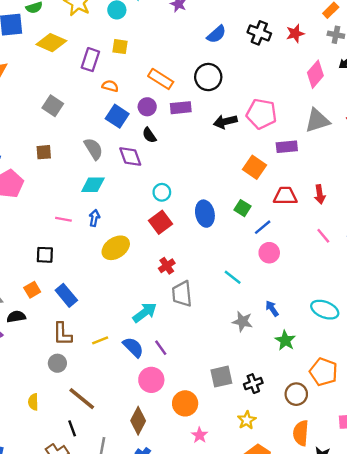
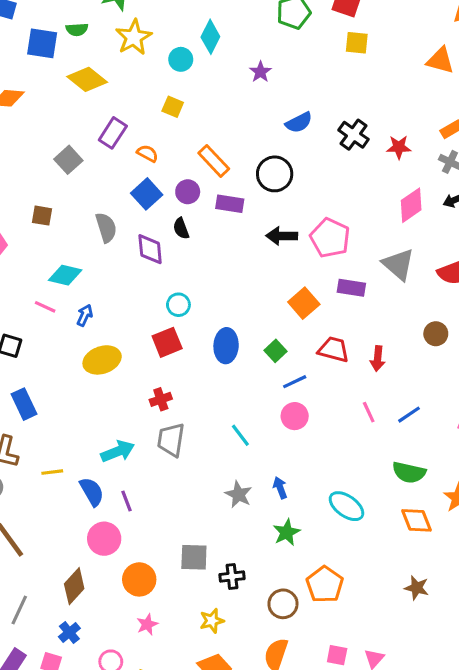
purple rectangle: (90, 60) -> (113, 133), moved
gray triangle: (317, 121) -> (398, 264), turned 44
cyan diamond: (93, 185) -> (65, 275), moved

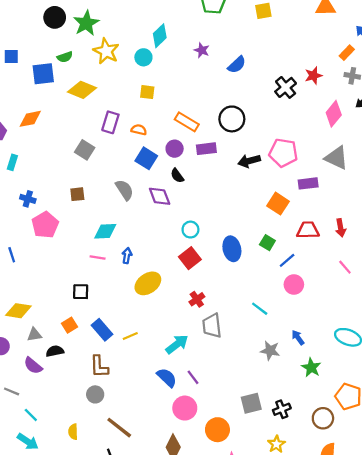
cyan diamond: (210, 37) -> (160, 36), turned 35
blue semicircle: (299, 122) -> (237, 65), moved
black cross: (354, 135) -> (286, 87), moved, turned 30
yellow line: (52, 472) -> (130, 336), moved

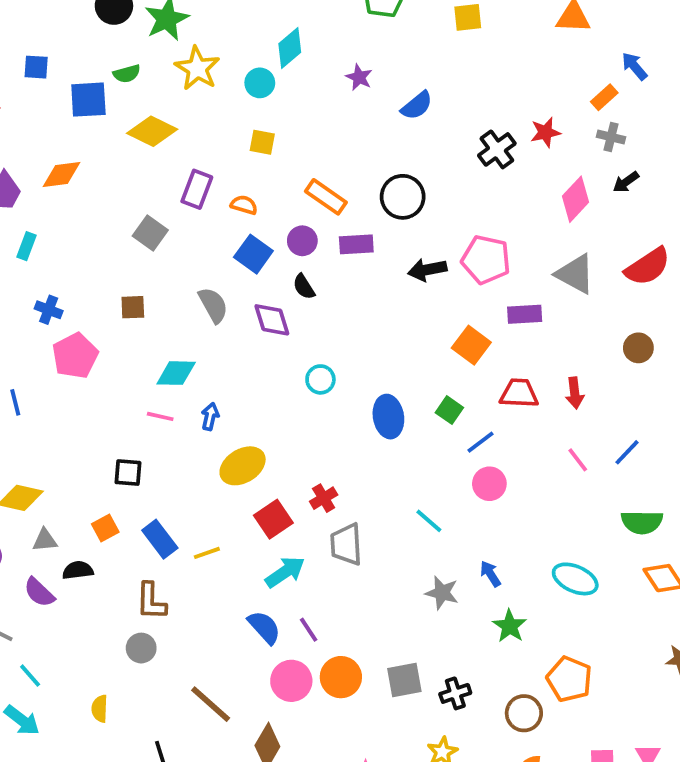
red square: (190, 258) -> (273, 519), moved
brown line: (119, 428) -> (211, 704), moved
orange circle: (217, 430) -> (341, 677), moved

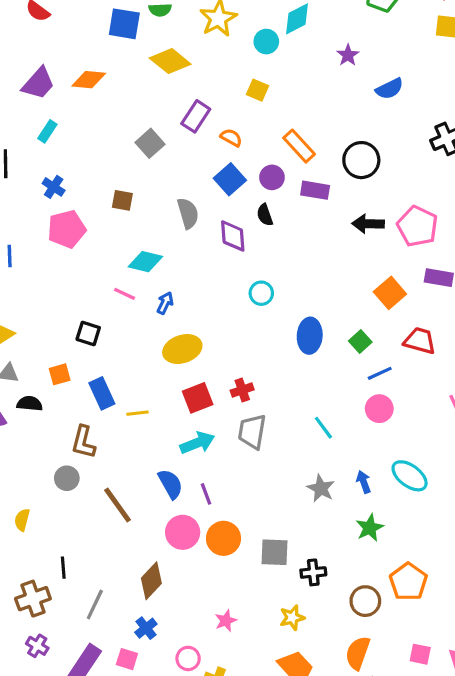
cyan ellipse: (575, 579) -> (410, 476), moved
brown line: (211, 704) -> (118, 505), moved

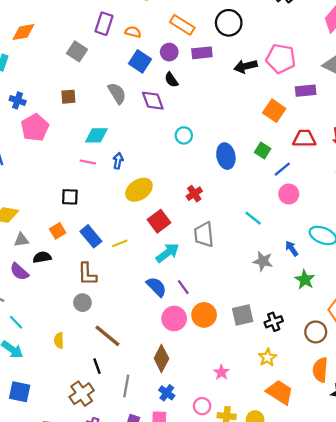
orange diamond: (89, 80) -> (23, 32), moved
red cross: (242, 390) -> (194, 194), moved
brown line: (118, 505) -> (107, 336), moved

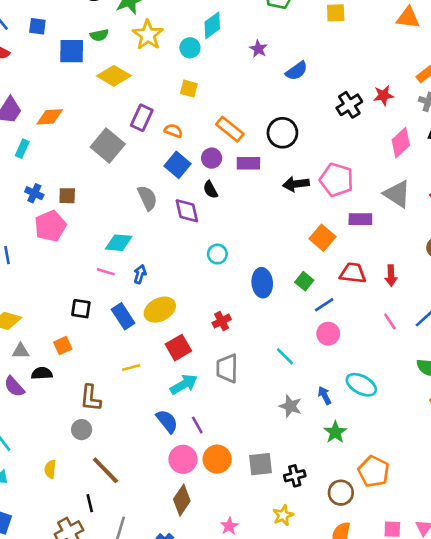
gray square: (77, 51) -> (108, 146), size x1.4
brown square: (68, 97) -> (67, 196), moved
blue rectangle: (91, 236) -> (123, 316), moved
brown diamond: (161, 358) -> (182, 500), moved

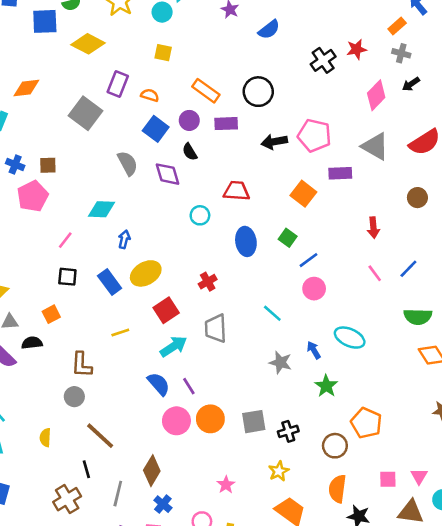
pink line: (106, 272) -> (65, 240), moved, turned -66
red trapezoid: (353, 273) -> (236, 191), moved
brown diamond: (182, 500) -> (152, 471), moved

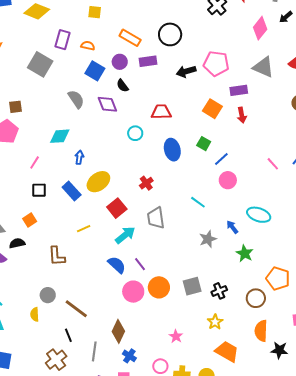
red arrow: (373, 228) -> (242, 115), moved
gray star: (280, 362) -> (208, 239), turned -30
gray circle: (74, 397) -> (48, 295), moved

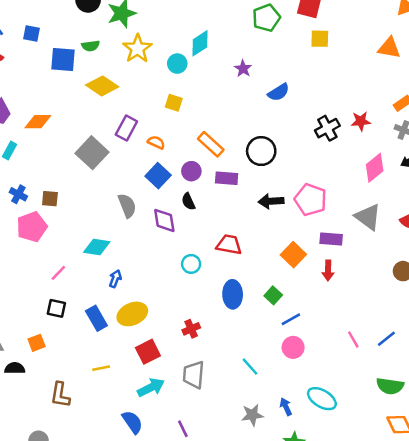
purple line: (140, 264) -> (183, 429), moved

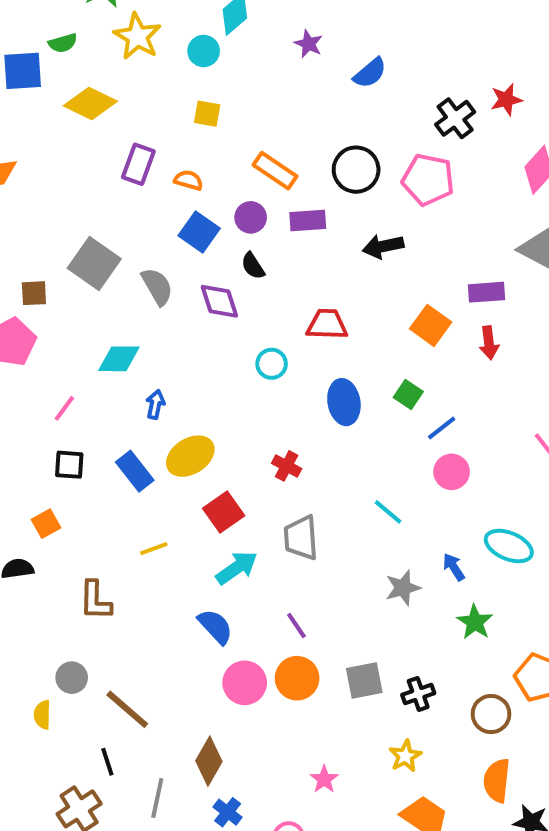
gray square: (92, 153) -> (94, 264), moved
pink pentagon: (310, 200) -> (428, 180), moved
red cross: (191, 329) -> (287, 466), turned -30

